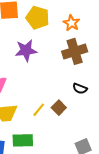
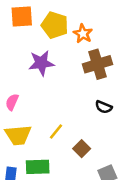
orange star: (71, 23) -> (83, 34), moved
brown square: (59, 108) -> (82, 149), moved

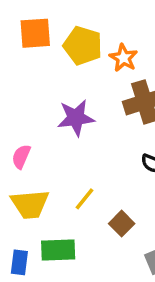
purple star: (41, 63) -> (76, 118), moved

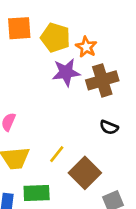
purple star: (76, 118) -> (66, 72), moved
brown square: (122, 224) -> (85, 173), size x1.6

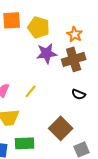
orange star: (86, 47) -> (75, 34), moved
yellow line: (57, 154) -> (31, 91), moved

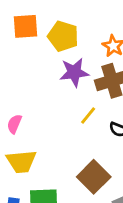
yellow line: (31, 91) -> (88, 116), moved

